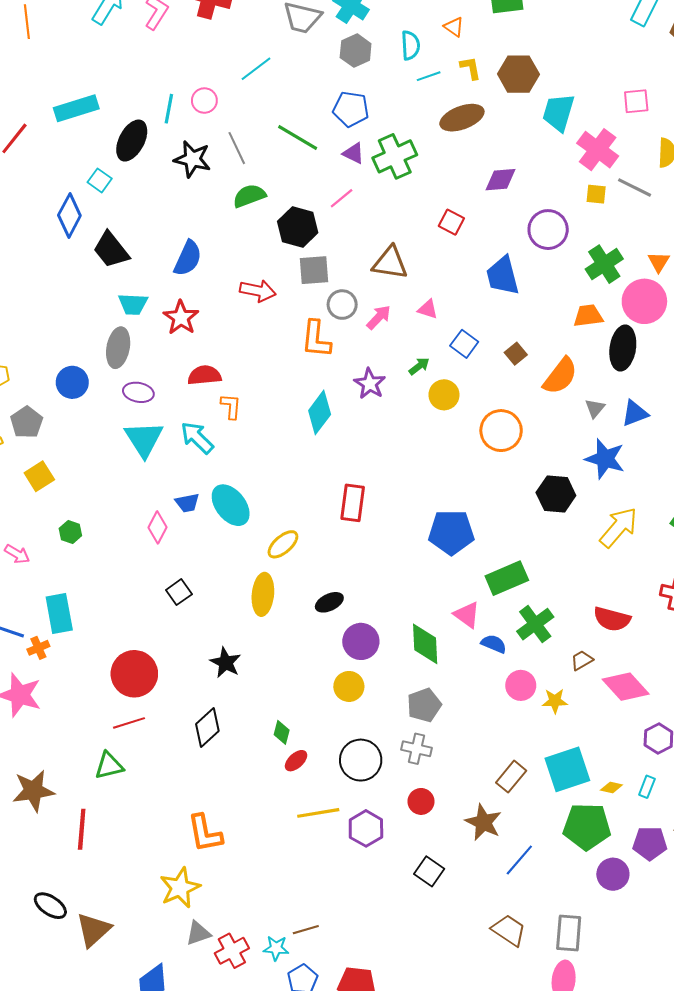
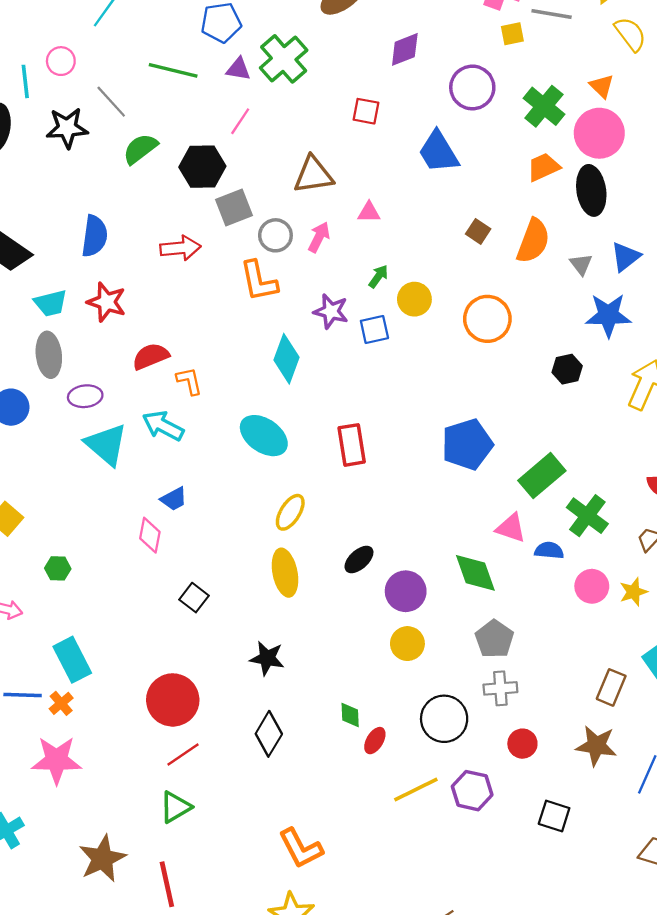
blue square: (464, 344) -> (374, 330), moved, turned -32
black hexagon: (556, 494) -> (567, 369), size x0.7
cyan ellipse: (231, 505) -> (264, 436), moved

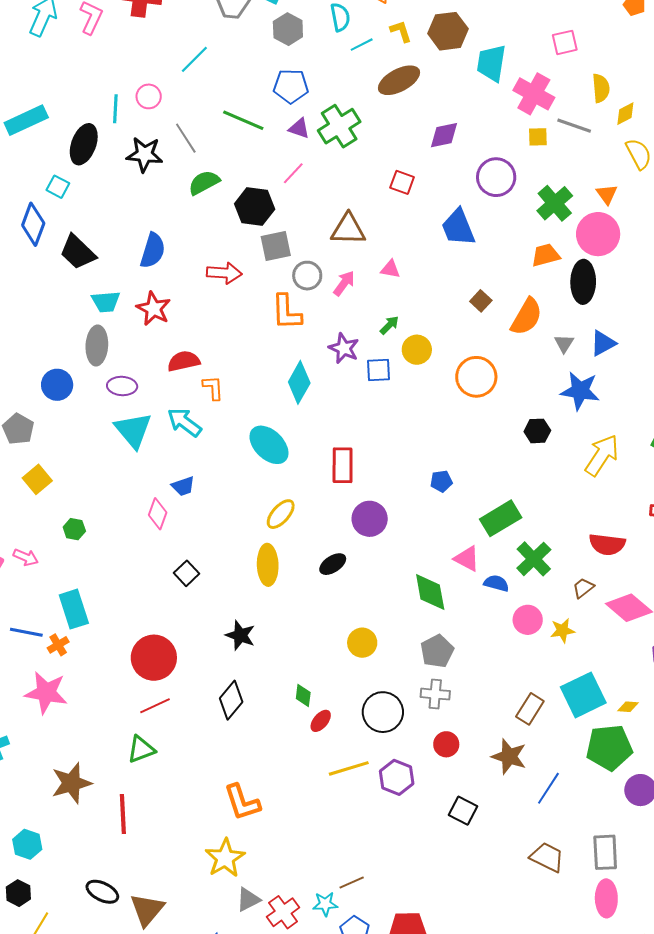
blue pentagon: (467, 444) -> (441, 481), size x0.5
purple circle: (406, 591) -> (370, 519), moved

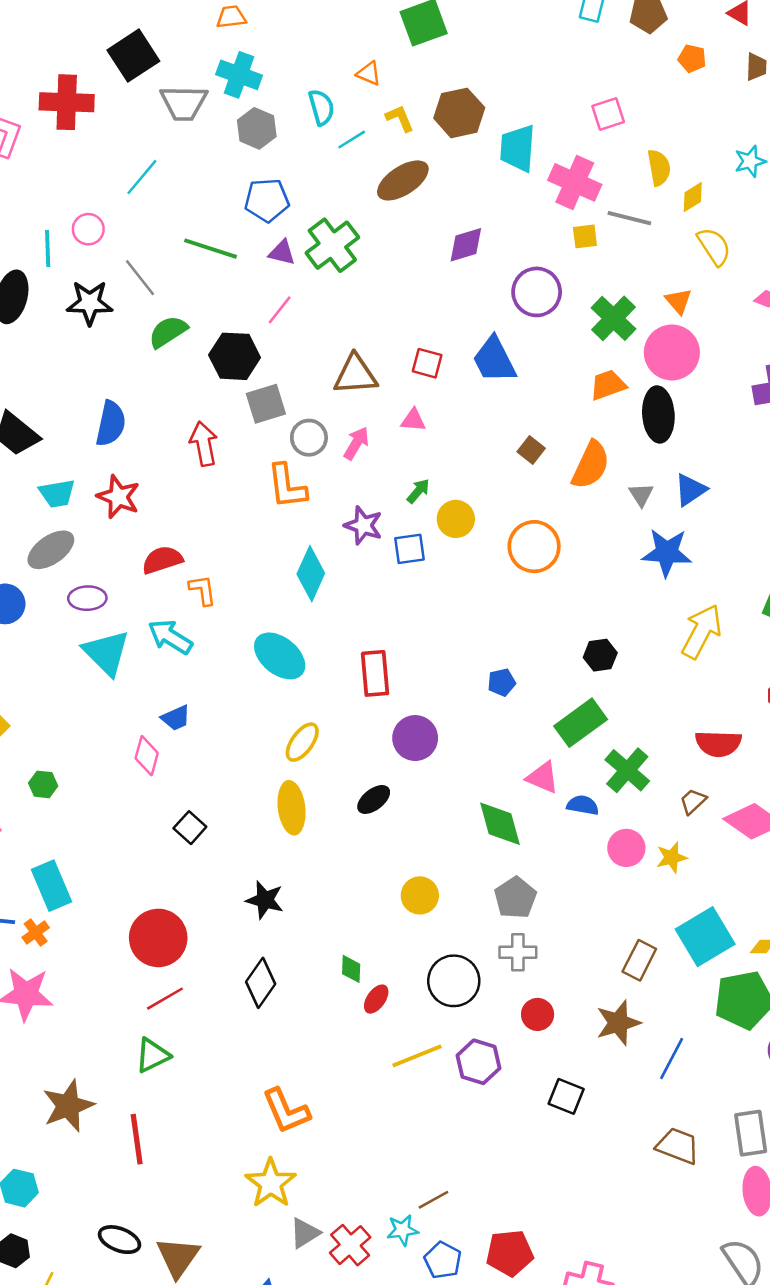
red square: (402, 182) -> (427, 363), moved
red arrow: (224, 273) -> (204, 444), turned -100
gray ellipse: (97, 346) -> (51, 550), turned 57
black hexagon: (537, 431) -> (600, 655), moved
brown star: (509, 756) -> (618, 1023), turned -30

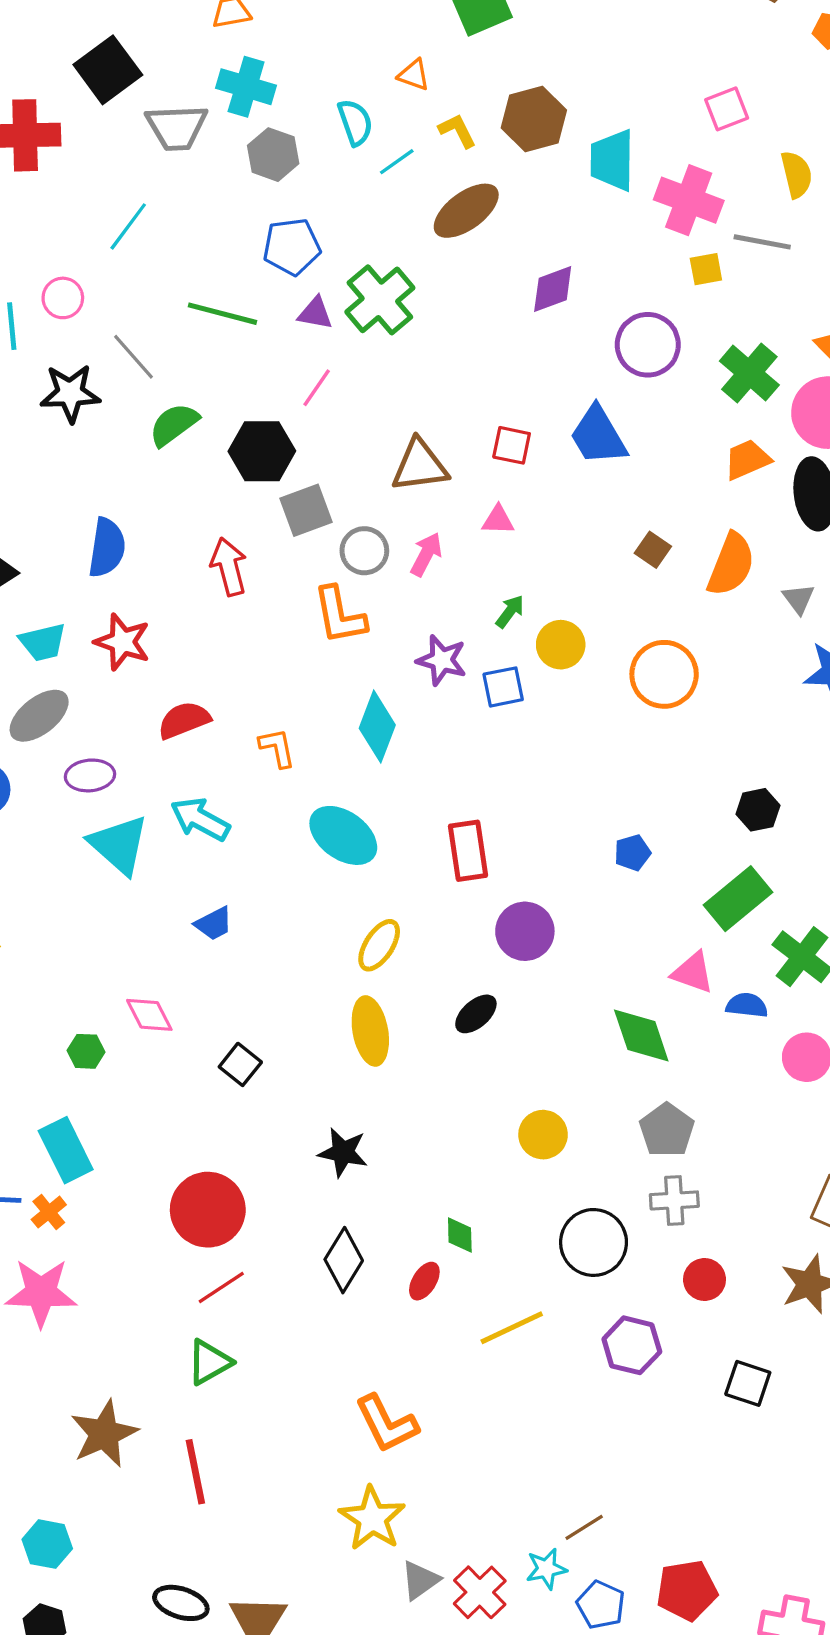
orange L-shape: (203, 590) -> (277, 748), moved
pink diamond: (147, 756) -> (149, 1015), moved, turned -39
green hexagon: (43, 784) -> (86, 1051), moved
red ellipse: (376, 999) -> (424, 1281), moved
yellow line: (417, 1056) -> (512, 1328), moved

